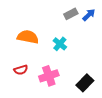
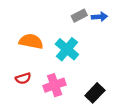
blue arrow: (89, 15) -> (99, 17), turned 40
cyan cross: (60, 44) -> (67, 49), size x1.5

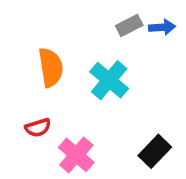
orange semicircle: (31, 41) -> (51, 67), turned 70
pink cross: (55, 85) -> (76, 155), moved, turned -30

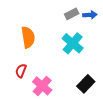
cyan cross: (109, 80) -> (73, 43), moved
red semicircle: (38, 128) -> (21, 71), turned 128

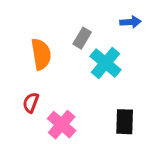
gray rectangle: (72, 14) -> (82, 38), moved, turned -32
black rectangle: (86, 84) -> (125, 122), turned -42

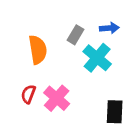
blue arrow: (130, 22) -> (109, 28), moved
pink cross: (62, 125) -> (57, 98), moved

